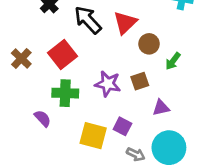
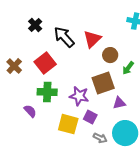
brown square: (140, 81) -> (103, 83), size x1.6
purple star: (108, 84) -> (79, 96), moved

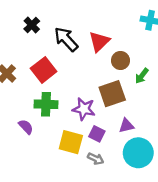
purple triangle: (119, 103) -> (126, 126), moved
gray arrow: (100, 138) -> (96, 159), moved

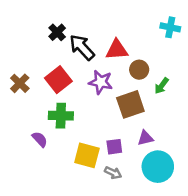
black cross: (32, 25) -> (57, 32), moved
red triangle: (99, 42) -> (117, 50), turned 40
purple star: (84, 109) -> (101, 82), moved
purple square: (97, 134) -> (114, 147), turned -35

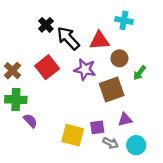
cyan cross: (170, 27) -> (124, 20), moved
green cross: (61, 116) -> (16, 100), moved
cyan circle: (158, 167) -> (136, 145), size x0.7
gray arrow: (113, 173) -> (111, 143), moved

